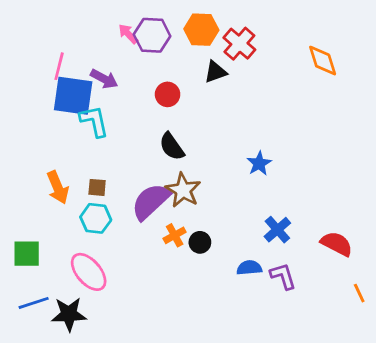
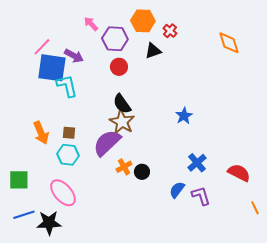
purple hexagon: (152, 35) -> (115, 39), moved
red cross: (239, 44) -> (170, 31), size x0.6
pink line: (59, 66) -> (42, 47), turned 30
brown star: (183, 190) -> (122, 122), moved
blue semicircle: (249, 268) -> (177, 190), turned -48

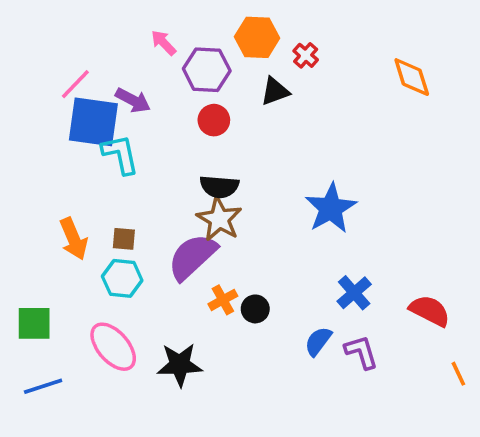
black semicircle: (122, 104) -> (219, 187), turned -50
blue star: (184, 116) -> (331, 208), size x1.6
black star: (49, 223) -> (180, 365), moved

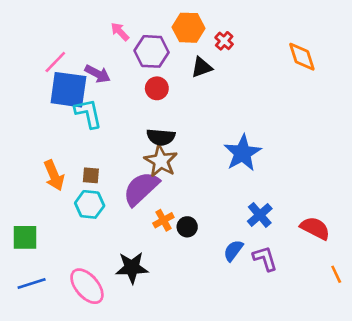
pink ellipse: (113, 347) -> (87, 286), moved

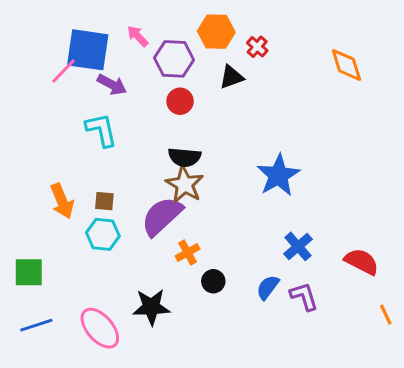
blue square: (68, 90) -> (88, 50), moved
black circle: (187, 227) -> (213, 281), moved

